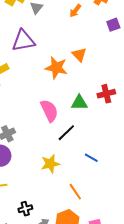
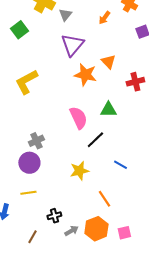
purple triangle: (23, 41) -> (72, 45), moved, turned -40
red cross: (106, 94) -> (135, 82), moved

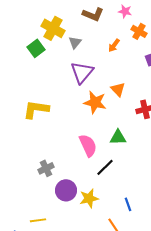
green square: (19, 30) -> (36, 48), moved
yellow L-shape: (26, 82) -> (36, 109), turned 36
purple circle: (29, 163) -> (66, 190), moved
blue line: (120, 165) -> (128, 204), moved, turned 40

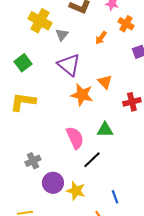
green square: (36, 48) -> (23, 63), moved
purple triangle: (82, 72) -> (69, 65), turned -30
yellow star: (89, 198) -> (76, 191), turned 30

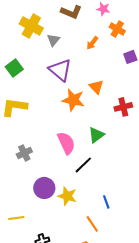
green triangle: (105, 130) -> (96, 135), turned -36
gray cross: (33, 161) -> (24, 153), moved

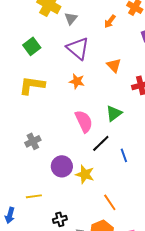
orange star: (73, 100) -> (77, 81), moved, size x0.7
gray cross: (24, 153) -> (33, 141), moved
blue line: (106, 202) -> (124, 155), moved

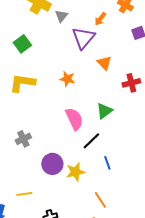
purple triangle: (78, 48) -> (83, 38), moved, turned 30
blue line: (124, 155) -> (107, 163), moved
yellow star: (85, 174) -> (75, 172), turned -30

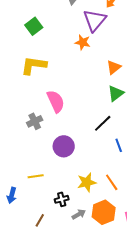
orange triangle: (104, 63) -> (114, 67), moved, turned 35
orange star: (67, 79) -> (83, 42), moved
pink semicircle: (74, 119) -> (56, 101), moved
yellow star: (75, 172) -> (87, 182), moved

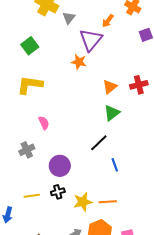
pink semicircle: (56, 101) -> (44, 123), moved, size x0.6
gray cross: (35, 121) -> (27, 150), moved
orange line: (112, 182) -> (108, 202), turned -60
black cross: (62, 199) -> (58, 192), moved

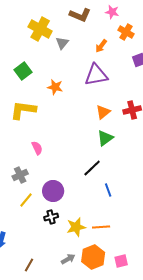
purple triangle: (91, 40) -> (96, 75), moved, turned 40
orange star: (79, 62) -> (55, 87), moved
yellow line: (32, 196) -> (26, 200), moved, turned -42

